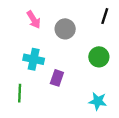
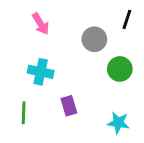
gray circle: (65, 29) -> (94, 39), moved
purple rectangle: (57, 78) -> (69, 106), moved, turned -35

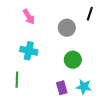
green circle: (120, 69) -> (73, 60), moved
purple rectangle: (69, 106) -> (62, 88), moved

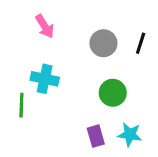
black line: (90, 14) -> (141, 43), moved
green line: (17, 80) -> (21, 105), moved

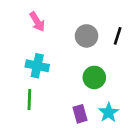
green line: (21, 105) -> (29, 100), moved
cyan star: (130, 135) -> (109, 112), turned 30

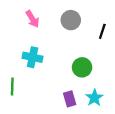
gray circle: (87, 36) -> (71, 20), moved
green line: (29, 100) -> (12, 86), moved

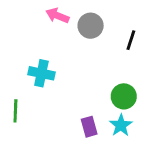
pink arrow: (33, 19) -> (57, 16), moved, turned 144
green circle: (82, 67) -> (124, 96), moved

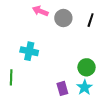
black line: (131, 40) -> (91, 20), moved

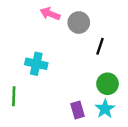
black line: (91, 20) -> (100, 46), moved

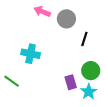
green line: (14, 96) -> (12, 81), turned -56
purple rectangle: (78, 110) -> (71, 82), moved

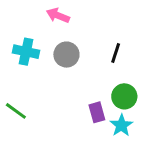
gray circle: (66, 19) -> (66, 55), moved
cyan cross: (31, 54) -> (26, 52), moved

